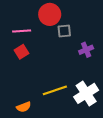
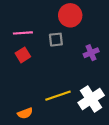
red circle: (50, 14) -> (70, 15), moved
gray square: (64, 31) -> (56, 40), moved

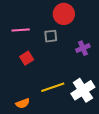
red square: (23, 55) -> (27, 58), moved

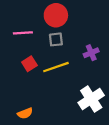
red circle: (64, 14) -> (56, 15), moved
yellow line: (53, 87) -> (56, 67), moved

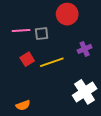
red circle: (56, 15) -> (67, 14), moved
gray square: (56, 39) -> (42, 34), moved

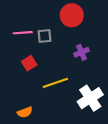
purple cross: (85, 49) -> (82, 52), moved
yellow line: (52, 62) -> (55, 83), moved

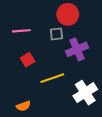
gray square: (44, 36) -> (56, 34), moved
purple cross: (82, 52) -> (77, 49), size x1.5

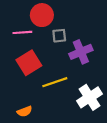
red circle: (68, 14) -> (42, 15), moved
red square: (28, 60) -> (29, 63), size x1.6

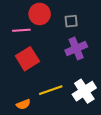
gray square: (59, 36) -> (71, 21), moved
yellow line: (55, 82) -> (51, 90), moved

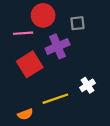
purple cross: (76, 48) -> (58, 46), moved
white cross: (84, 91) -> (87, 85), moved, size x0.6

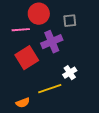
white cross: (87, 85) -> (70, 73), moved

